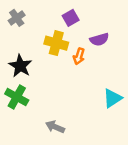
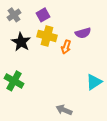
purple square: (71, 18) -> (43, 15), moved
black star: (20, 66) -> (21, 42), moved
gray arrow: (55, 127) -> (64, 110), moved

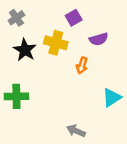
purple square: (43, 15) -> (74, 18), moved
orange arrow: (66, 47) -> (82, 65), moved
green cross: (14, 81) -> (16, 96), turned -30

